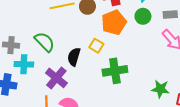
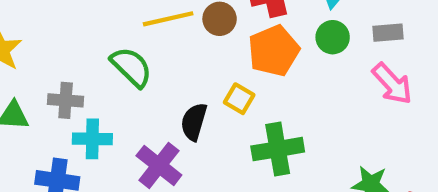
green semicircle: (44, 42) -> (131, 67), moved

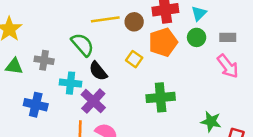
yellow square: (239, 99) -> (134, 59), moved
black semicircle: (194, 122) -> (98, 71), moved, turned -60
cyan cross: (92, 139) -> (70, 83), moved

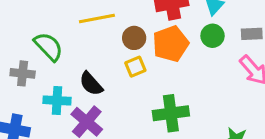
brown circle: (134, 22) -> (134, 38), moved
green semicircle: (82, 45) -> (48, 47), moved
yellow square: (134, 59) -> (135, 67), turned 35

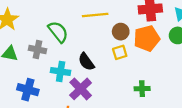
green cross: (171, 113) -> (142, 89), size x0.6

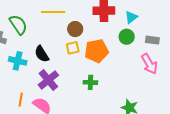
orange pentagon: (147, 38) -> (97, 51), moved
purple cross: (81, 89) -> (48, 80), moved

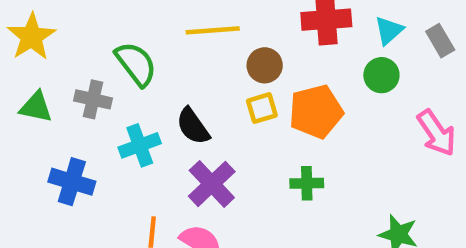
gray rectangle: (152, 40) -> (440, 41), moved, turned 56
cyan cross: (18, 61) -> (140, 145), turned -30

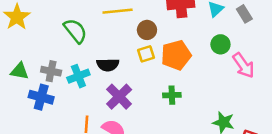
green circle: (381, 75) -> (220, 44), moved
gray cross: (93, 99) -> (51, 71), moved
green triangle: (36, 107) -> (20, 71), moved
black semicircle: (193, 126) -> (108, 65), turned -55

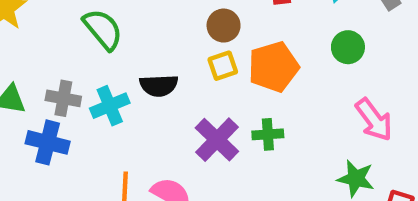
pink arrow: (243, 65) -> (374, 120), moved
purple cross: (119, 97) -> (217, 140), moved

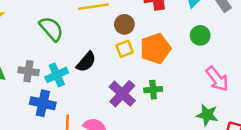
black semicircle: (159, 86) -> (86, 62), turned -45
blue cross: (48, 142) -> (43, 103), moved

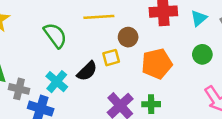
yellow square: (125, 49) -> (111, 58), moved
gray cross: (28, 71) -> (19, 89), moved
cyan cross: (57, 75) -> (57, 82), turned -30

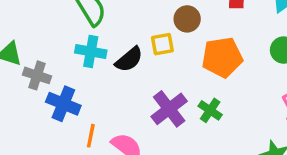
cyan cross: (57, 82) -> (91, 51), moved, turned -35
green cross: (151, 104) -> (210, 110), turned 30

